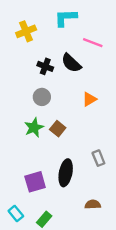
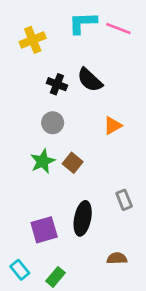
pink line: (93, 43) -> (118, 29), moved

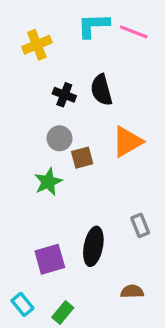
black semicircle: (90, 80) -> (101, 90), turned 32
orange triangle: (113, 126) -> (127, 142), size x1.5
brown square: (73, 163) -> (82, 158), moved, turned 36

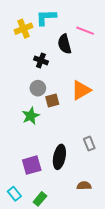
cyan L-shape: (93, 25) -> (46, 17), moved
pink line: (134, 32) -> (85, 31), moved
black semicircle: (101, 90) -> (65, 44), moved

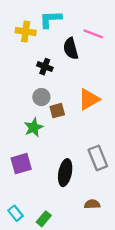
yellow cross: (24, 29) -> (26, 32), turned 30
gray rectangle: (89, 144) -> (98, 158), size x1.5
purple square: (32, 165) -> (21, 164), moved

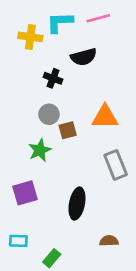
pink line: (93, 34) -> (98, 18), moved, turned -36
black semicircle: (71, 49) -> (84, 57), turned -90
orange triangle: (89, 99) -> (105, 117), turned 30
gray rectangle: (98, 158) -> (116, 165), moved
cyan rectangle: (15, 213) -> (18, 241), moved, turned -49

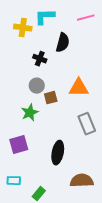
pink line: (98, 18) -> (86, 18), moved
black semicircle: (84, 57) -> (63, 43), turned -60
brown semicircle: (109, 241) -> (82, 181), size x1.6

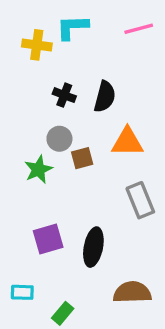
black semicircle: (63, 43) -> (105, 97), moved
green star: (30, 113) -> (38, 169), moved
purple square: (19, 145) -> (48, 239), moved

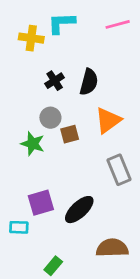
black cross: (64, 95) -> (55, 81), turned 36
orange triangle: (127, 142) -> (108, 120), turned -36
green star: (38, 169) -> (33, 144), turned -30
black ellipse: (93, 247) -> (79, 210), turned 36
cyan rectangle: (22, 292) -> (19, 227), moved

